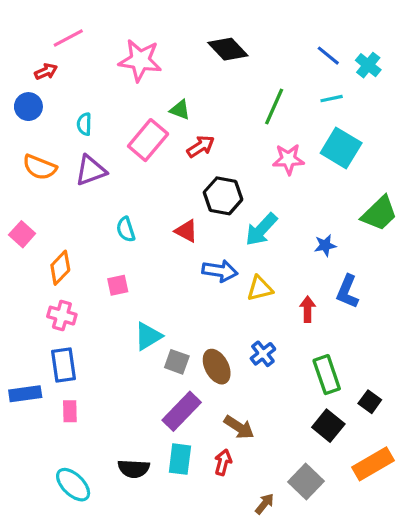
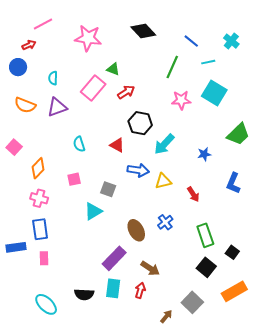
blue line: (328, 56) -> (191, 41), moved
blue L-shape: (347, 292) -> (233, 183), moved
red arrow: (308, 309) -> (193, 194), turned 147
gray square: (177, 362) -> (108, 189), moved

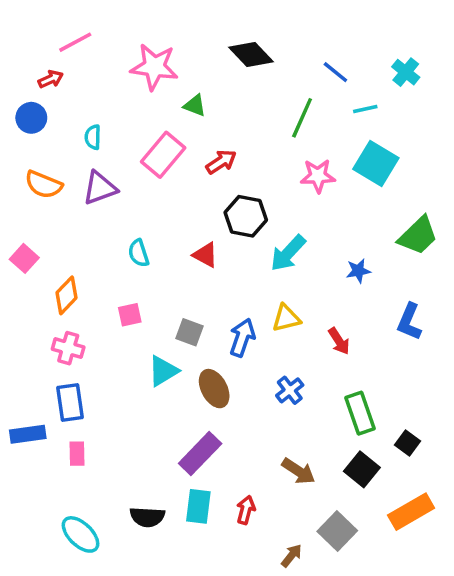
green triangle: (113, 69) -> (195, 105), moved
blue arrow: (138, 170) -> (242, 338), moved, turned -80
brown ellipse: (136, 230) -> (214, 389), moved
brown arrow: (150, 268) -> (299, 471), moved

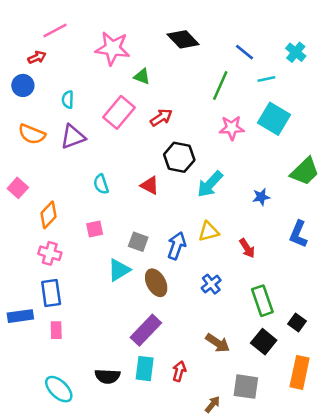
orange rectangle: (411, 512) -> (300, 372), turned -48
gray square: (337, 531) -> (246, 387), turned -36

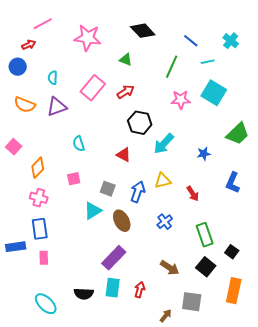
green triangle: (142, 77) -> (126, 60), moved
red triangle: (150, 185) -> (124, 155), moved

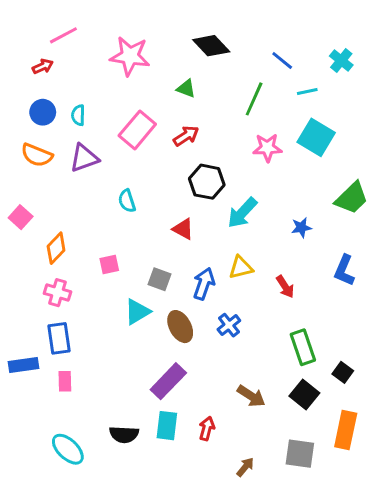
blue circle: (18, 67) -> (43, 112), moved
cyan semicircle: (79, 144) -> (127, 201), moved
blue cross: (165, 222) -> (229, 325), moved
gray square: (192, 302) -> (300, 454), moved

